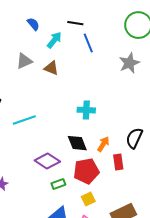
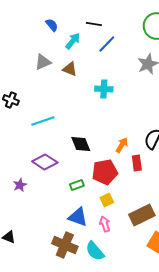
blue line: (88, 43) -> (107, 44), turned 66
cyan cross: (86, 110) -> (104, 89), moved
black diamond: (77, 143) -> (81, 144), moved
purple diamond: (47, 161) -> (45, 162), moved

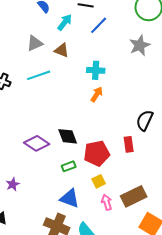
cyan line: (43, 121) -> (39, 75), moved
black diamond: (81, 144) -> (68, 136), moved
orange arrow: (122, 145) -> (97, 94), moved
purple star: (20, 185) -> (13, 184), moved
pink arrow: (105, 224) -> (107, 202), moved

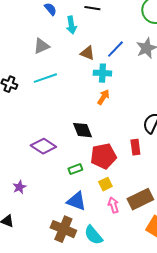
cyan arrow: (65, 22) -> (71, 25), turned 132
blue line: (99, 25) -> (115, 49), moved
brown triangle: (62, 50) -> (87, 53), moved
black diamond: (68, 136) -> (82, 130), moved

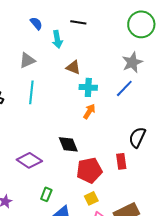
blue line: (115, 49) -> (124, 88), moved
cyan line: (45, 78) -> (31, 92), turned -65
green rectangle: (75, 169) -> (46, 194), moved, turned -48

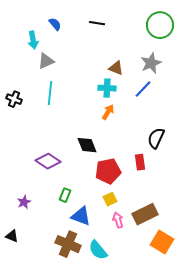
cyan arrow: (57, 39) -> (33, 40), moved
brown triangle: (73, 67) -> (116, 68), moved

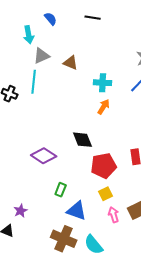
brown triangle: (116, 68) -> (71, 63), moved
cyan line: (50, 93) -> (34, 82), moved
purple star: (24, 202) -> (21, 211), moved

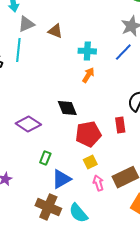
blue triangle: (77, 211) -> (61, 179), turned -50

